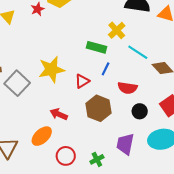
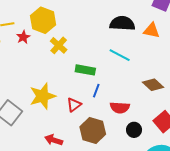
yellow cross: (117, 30) -> (59, 45), moved
cyan line: (138, 52) -> (120, 55), moved

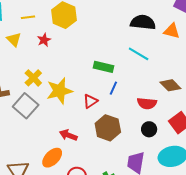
red star: (23, 37) -> (44, 40), moved
yellow cross: (59, 45) -> (33, 78), moved
red semicircle: (120, 108) -> (147, 103), moved

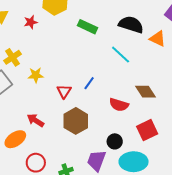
green rectangle: (104, 67) -> (87, 27), moved
yellow star: (59, 91) -> (36, 75), size x0.6
red triangle: (90, 101) -> (64, 91), turned -35
black circle: (149, 129) -> (115, 141), moved

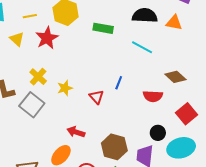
red star: (31, 22) -> (47, 38), size x1.6
brown hexagon: (76, 121) -> (114, 147), moved

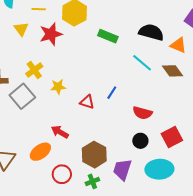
brown diamond: (175, 77) -> (173, 71), moved
red triangle: (96, 97) -> (87, 102), turned -42
black circle: (158, 133) -> (140, 141), moved

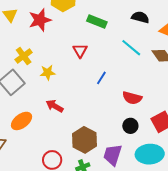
black semicircle: (151, 32) -> (140, 17), size x0.7
red triangle: (87, 102) -> (80, 51), moved, turned 42
red arrow: (60, 132) -> (55, 106), moved
orange ellipse: (40, 152) -> (22, 121), moved

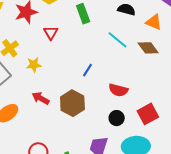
green rectangle: (97, 22) -> (83, 14), turned 48
red triangle: (80, 51) -> (51, 33), moved
brown hexagon: (84, 140) -> (72, 103), moved

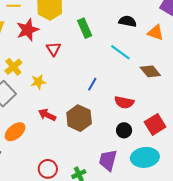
brown diamond: (148, 48) -> (150, 71), moved

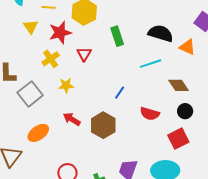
black semicircle: (128, 21) -> (161, 33), size x1.4
cyan line: (120, 52) -> (151, 64), turned -60
yellow cross: (13, 67) -> (51, 59), moved
black circle: (124, 130) -> (185, 111), moved

